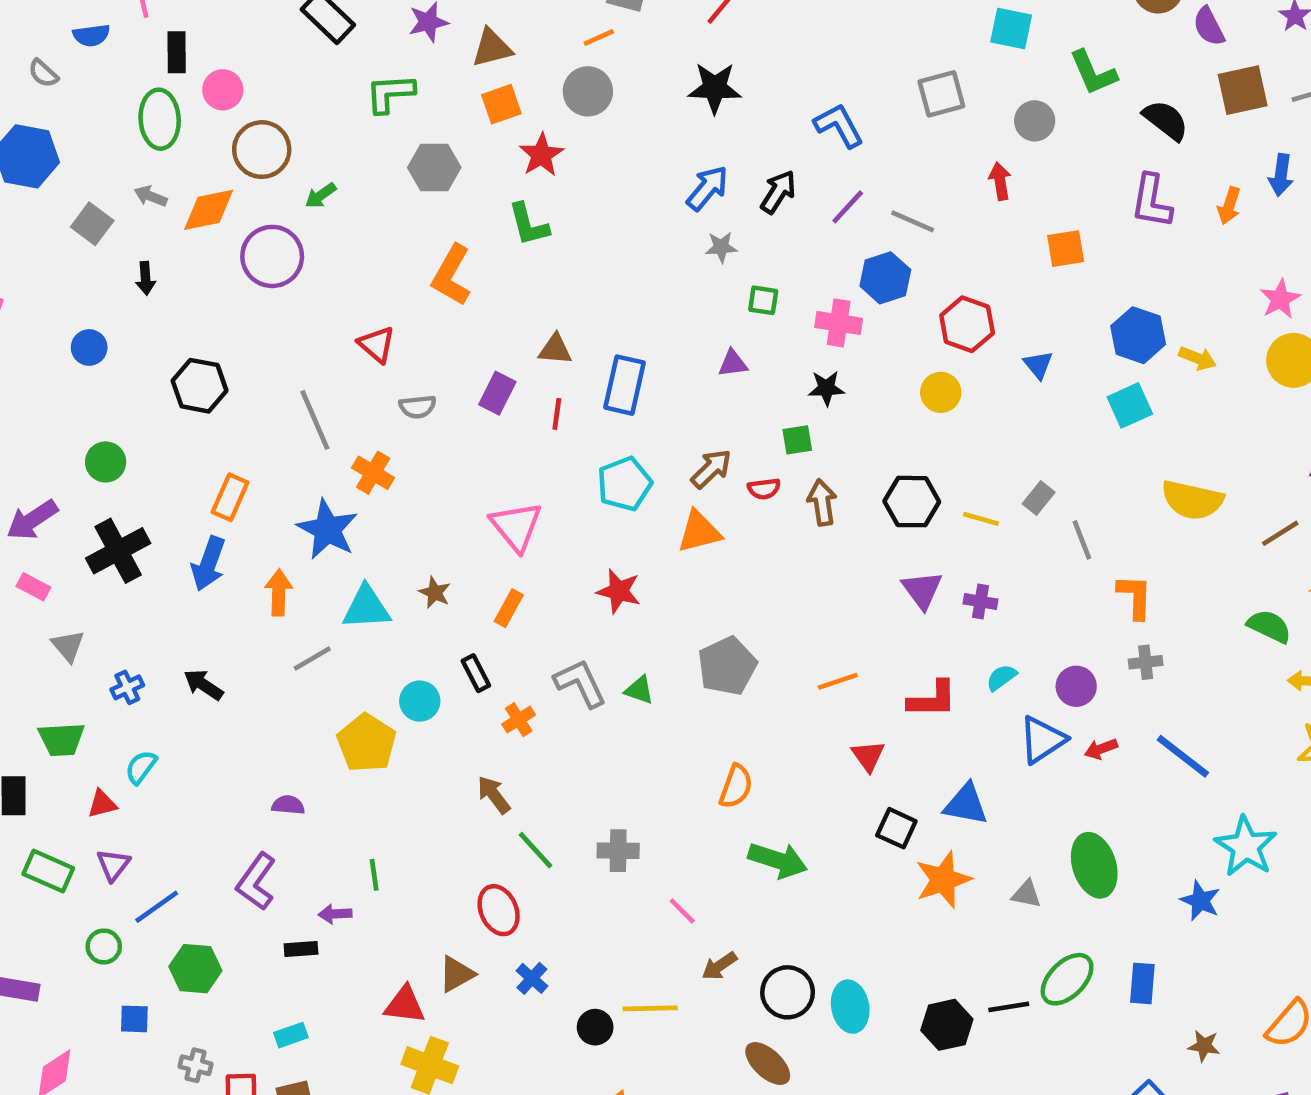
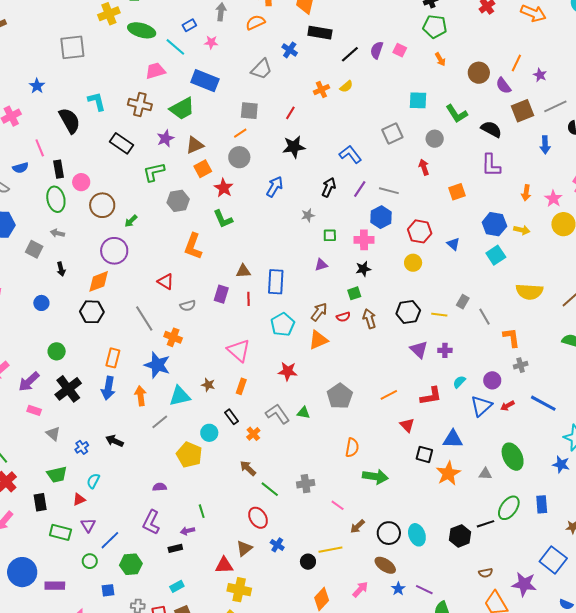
blue arrow: (707, 188) -> (275, 187), moved
orange arrow: (1229, 206) -> (526, 193), moved
orange diamond: (209, 210) -> (99, 281), moved

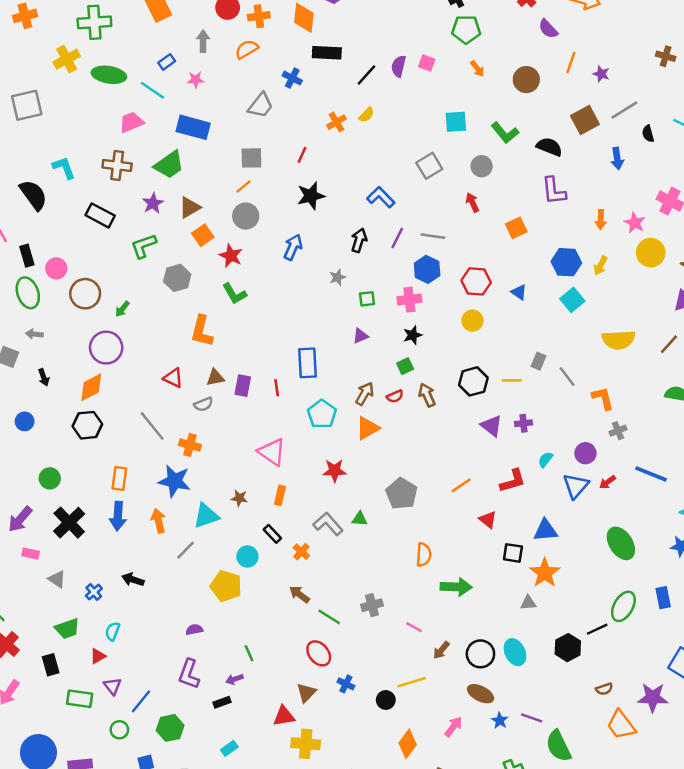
purple semicircle: (503, 86) -> (548, 29), moved
yellow arrow: (522, 230) -> (601, 266), turned 112
brown triangle: (243, 271) -> (215, 378), moved
gray triangle: (485, 474) -> (528, 603), moved

